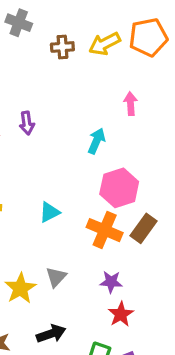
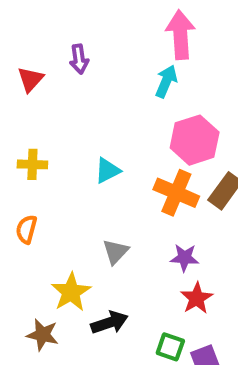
pink arrow: (130, 104) -> (180, 35), moved, size x1.6
yellow star: (20, 288) -> (71, 292), moved

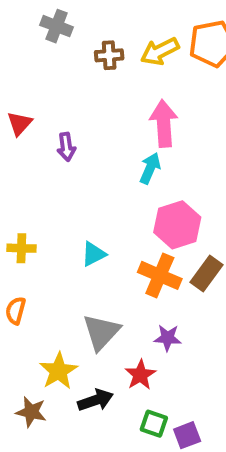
red triangle: (30, 79) -> (19, 123), moved
gray triangle: (116, 252) -> (101, 332), size x1.5
red star: (197, 298) -> (140, 375), moved

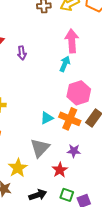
cyan triangle: (94, 254) -> (47, 118), moved
black arrow: (95, 400) -> (38, 195), moved

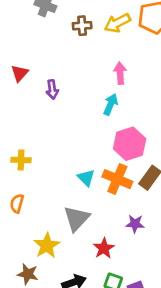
pink arrow: (72, 41) -> (120, 73), size x0.7
cyan triangle: (47, 118) -> (86, 178), turned -48
purple star: (74, 151) -> (135, 224), moved

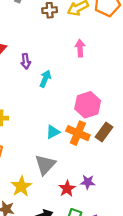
cyan arrow: (111, 104) -> (45, 79), moved
cyan triangle: (86, 178) -> (53, 132), turned 48
purple star: (135, 224) -> (88, 182), moved

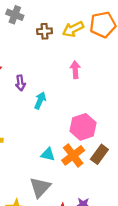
cyan triangle: (53, 132) -> (48, 154), turned 40
orange cross: (78, 133) -> (73, 155), turned 30

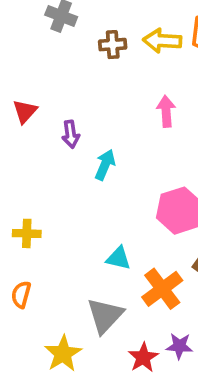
yellow arrow: (73, 29) -> (162, 41), turned 30
orange cross: (73, 155) -> (162, 289), moved

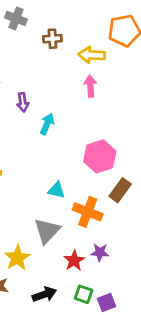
yellow arrow: (162, 41) -> (92, 55), moved
orange cross: (162, 289) -> (88, 212), turned -32

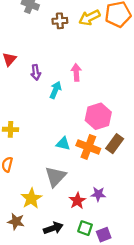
yellow arrow: (92, 55) -> (89, 18), moved, turned -30
pink arrow: (90, 86) -> (76, 72), moved
orange cross: (88, 212) -> (88, 147), moved

